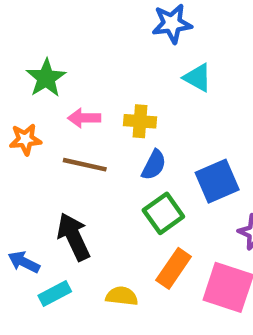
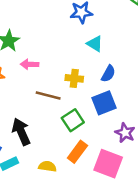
yellow cross: (140, 121) -> (74, 78), moved
brown line: (85, 165) -> (48, 96), moved
blue semicircle: (154, 165) -> (108, 74), moved

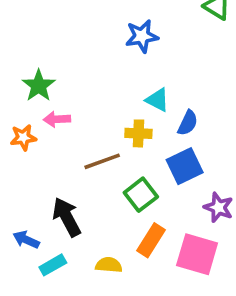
cyan triangle: (95, 44) -> (157, 100), moved
pink arrow: (30, 64) -> (57, 119), moved
brown line: (48, 96) -> (102, 161), turned -30

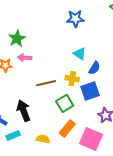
yellow cross: (138, 133) -> (72, 79), moved

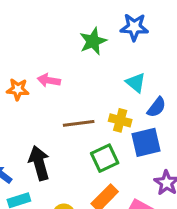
green star: (17, 39) -> (93, 41), moved

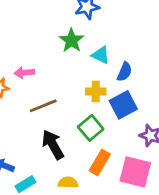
green star: (93, 41) -> (72, 40), moved
brown line: (79, 123) -> (43, 106), moved
black arrow: (39, 163) -> (53, 145), moved

